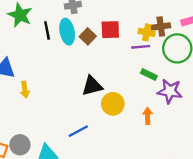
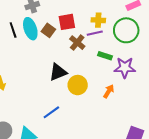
brown cross: (161, 27) -> (77, 43), moved, turned -35
orange arrow: (148, 116) -> (109, 91), turned 40

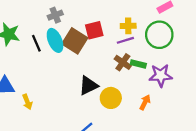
brown square: (48, 30) -> (75, 41), size x1.6
brown cross: (77, 43) -> (123, 62), moved

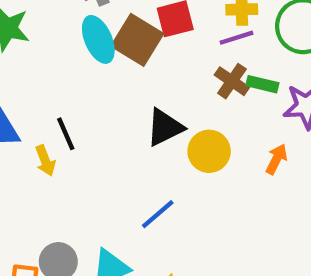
black line: (36, 43) -> (66, 134), moved

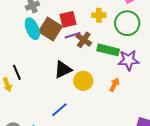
purple line: (237, 38) -> (73, 35), moved
brown cross: (232, 81) -> (84, 40), moved
green rectangle: (262, 84) -> (108, 50), size x1.5

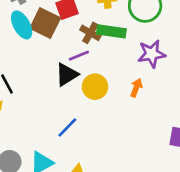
purple line: (73, 35) -> (79, 56), moved
green rectangle: (108, 50) -> (111, 31), moved

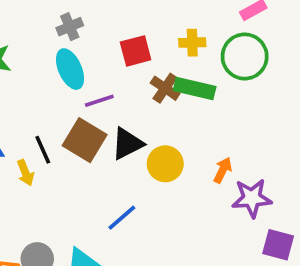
brown square: (45, 23) -> (85, 140), moved
purple star: (152, 54) -> (252, 198), moved
purple line: (79, 56) -> (99, 101), moved

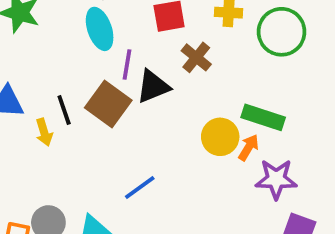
green rectangle: (195, 89) -> (263, 117), moved
purple line: (99, 101) -> (127, 64), turned -68
black triangle: (127, 144) -> (153, 86), moved
yellow circle: (165, 164) -> (220, 137), moved

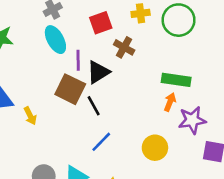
black line: (64, 110) -> (94, 106), moved
yellow circle: (220, 137) -> (155, 148), moved

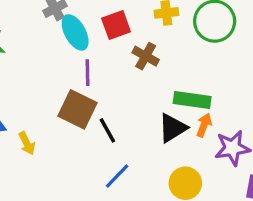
cyan ellipse: (55, 40) -> (75, 32), moved
black triangle: (98, 72) -> (173, 128), moved
green rectangle: (176, 80) -> (192, 100), moved

